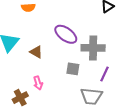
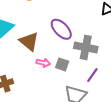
brown triangle: (36, 52) -> (29, 41), size x1.5
pink arrow: (38, 83) -> (43, 63), moved, turned -72

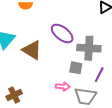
pink arrow: (43, 63) -> (63, 86), moved
gray square: (62, 64) -> (76, 68), moved

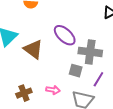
pink arrow: (63, 86) -> (53, 90), moved
brown cross: (14, 95) -> (24, 93), moved

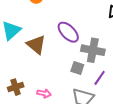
pink arrow: (53, 90) -> (44, 93), moved
brown cross: (24, 93) -> (16, 87), moved

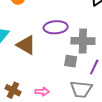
purple ellipse: (68, 32) -> (56, 27), turned -40
brown cross: (16, 87) -> (13, 90), turned -35

